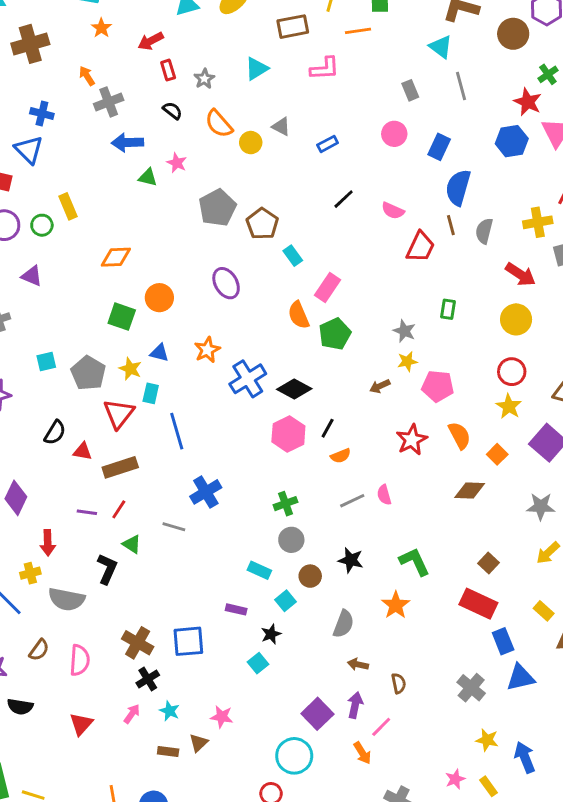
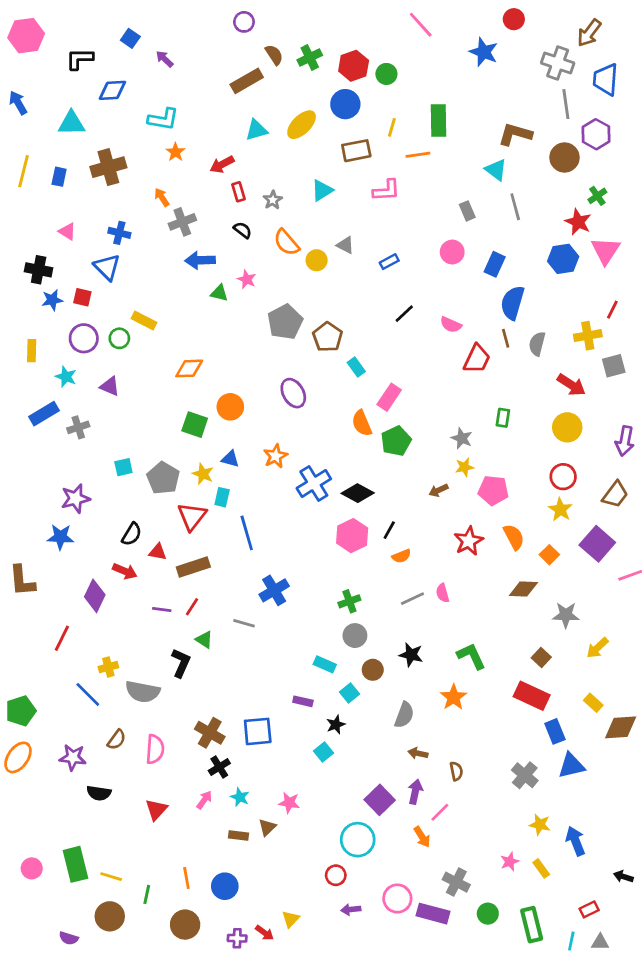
yellow rectangle: (68, 206) -> (144, 321), turned -40
gray star: (541, 506) -> (566, 615), moved
red arrow: (48, 543) -> (125, 571), moved, turned -65

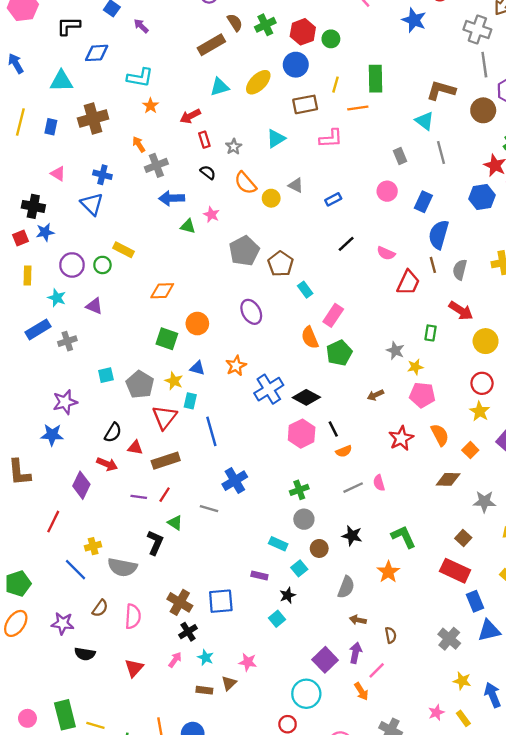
red square: (82, 297) -> (20, 238), moved, turned -35
red arrow: (571, 385) -> (461, 311), moved
yellow star: (465, 467) -> (415, 367), moved
black line: (389, 530) -> (333, 429), turned -56

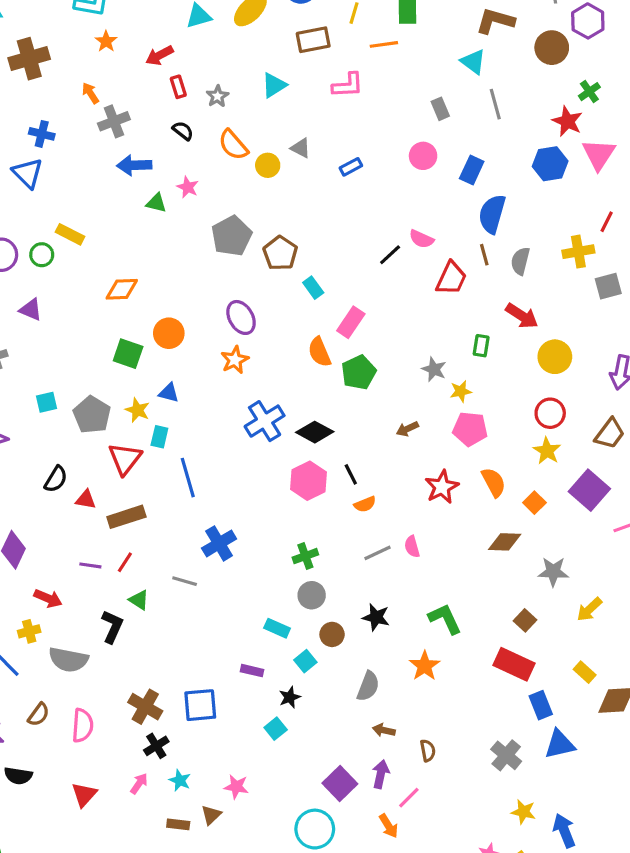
black line: (346, 244) -> (390, 255), moved
orange star: (236, 366) -> (235, 360), moved
red arrow: (107, 464) -> (48, 598), moved

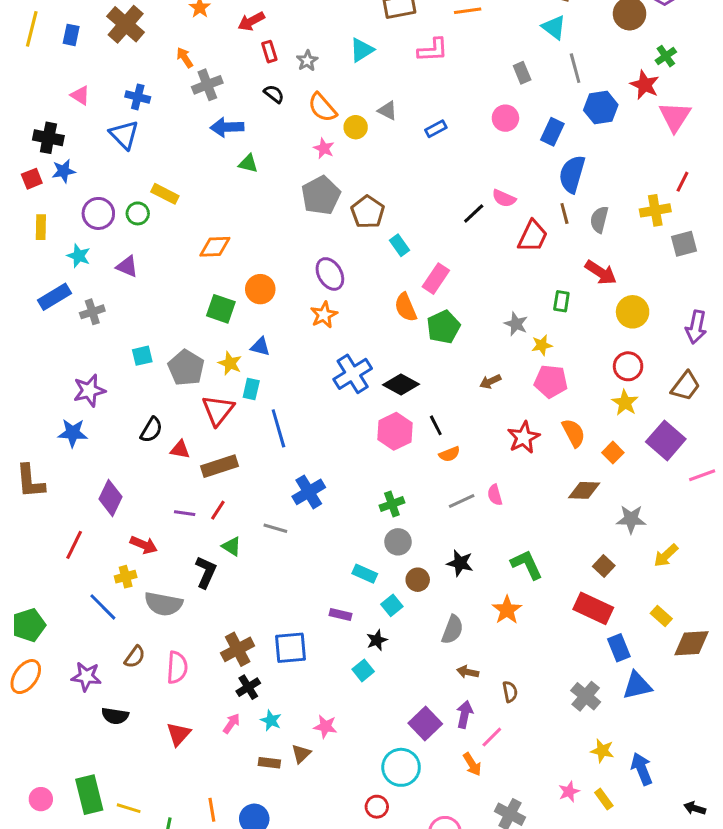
brown cross: (29, 59) -> (126, 24), turned -33
blue hexagon: (550, 164) -> (601, 108), moved
pink star: (188, 187) -> (324, 148), moved
brown cross: (145, 707) -> (238, 649), turned 32

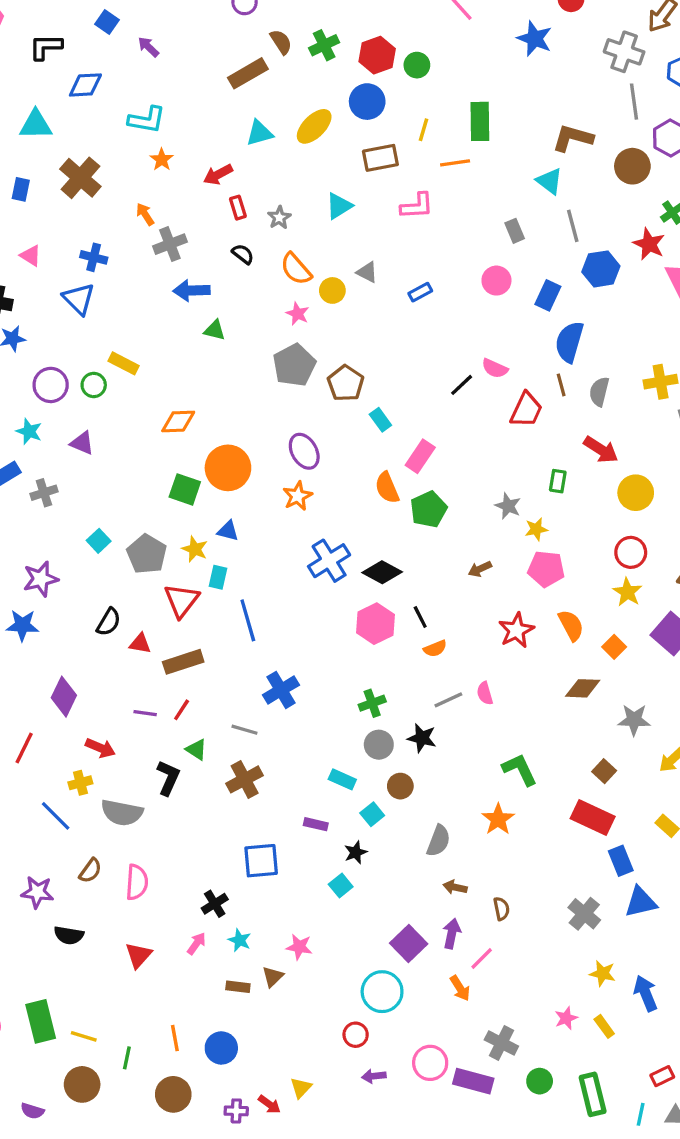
orange circle: (260, 289) -> (228, 468), size x1.4
cyan square: (142, 356) -> (99, 541), turned -30
black star: (460, 563) -> (422, 738), moved
brown cross: (238, 649) -> (245, 779), moved

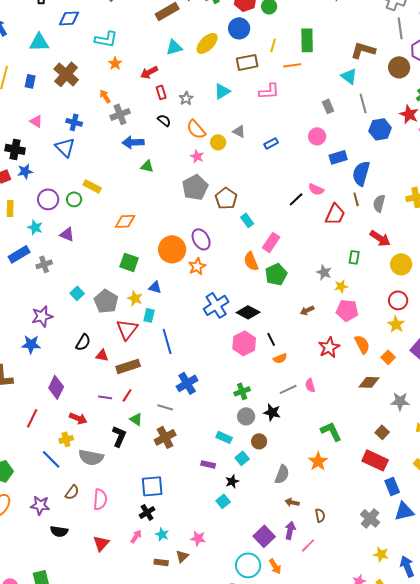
blue rectangle: (548, 295) -> (338, 157), moved, turned 48
orange circle: (228, 468) -> (172, 249), moved
blue square: (261, 861) -> (152, 486), moved
orange arrow: (460, 988) -> (275, 566), moved

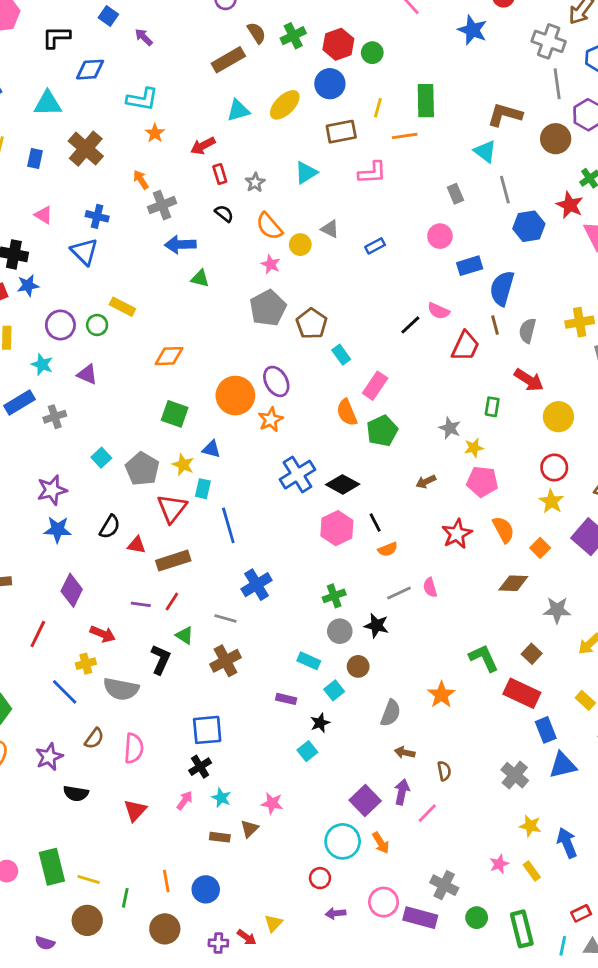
blue star: (31, 344) -> (58, 530), moved
green L-shape: (331, 431) -> (484, 658), moved
purple star: (40, 505) -> (49, 757), turned -30

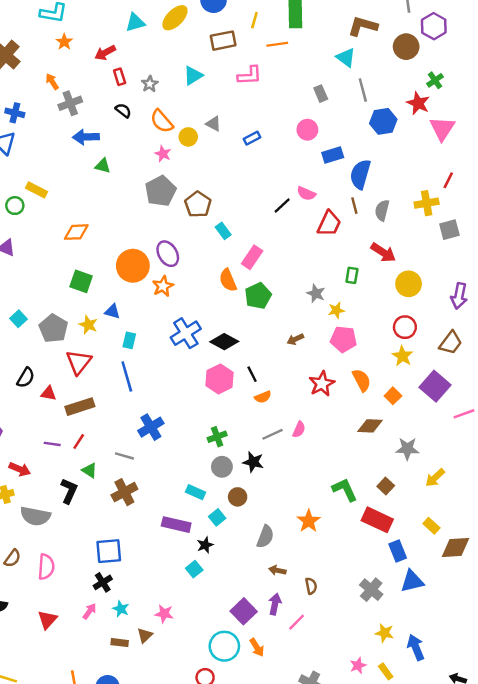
cyan rectangle: (203, 489) -> (129, 340), moved
pink semicircle: (430, 587) -> (299, 429), turned -140
purple rectangle: (286, 699) -> (176, 525), size x1.6

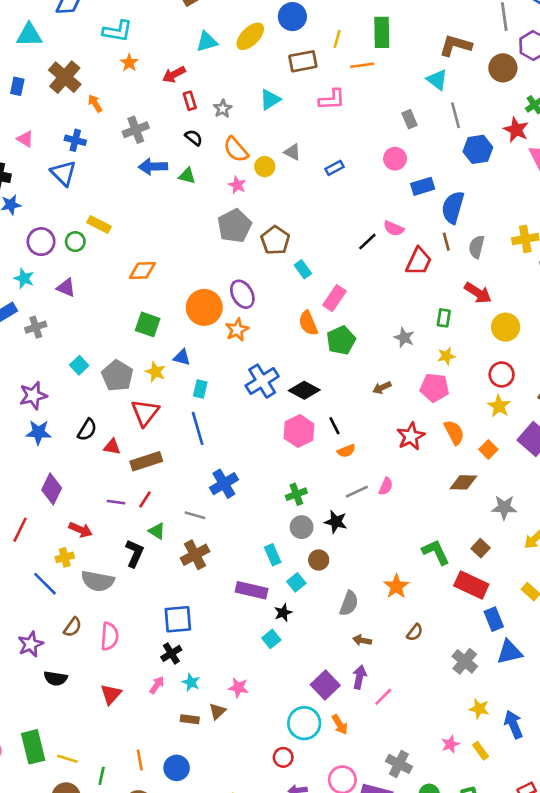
orange arrow: (52, 82) -> (95, 103), moved
green triangle: (103, 166) -> (187, 176), moved
yellow star: (336, 310) -> (446, 356), moved
cyan rectangle: (195, 492) -> (273, 555), turned 42
brown semicircle: (311, 586) -> (415, 632), moved, turned 49

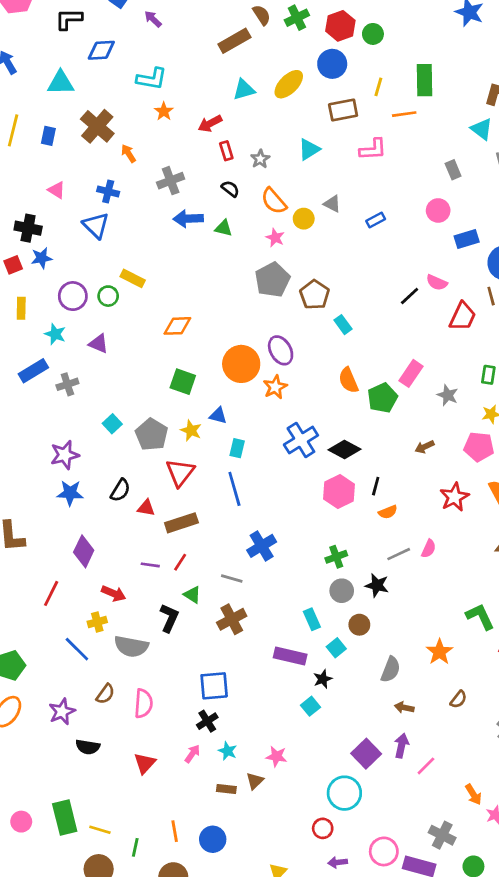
pink rectangle: (334, 298) -> (411, 373), moved
black line: (334, 426) -> (376, 486), turned 42
orange arrow: (340, 724) -> (473, 794), moved

